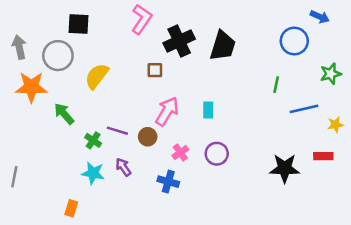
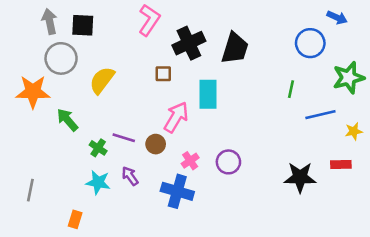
gray arrow: (19, 47) -> (50, 21), moved
green star: (331, 74) -> (349, 78), size x1.4
cyan rectangle: (208, 110) -> (208, 94), moved, size x1.6
gray line: (14, 177) -> (30, 190), moved
blue cross: (168, 182) -> (177, 191), size x1.4

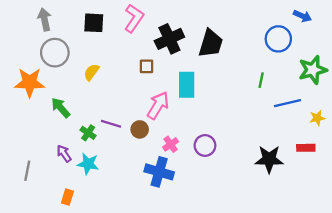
black square: (83, 25) -> (94, 23), moved
yellow semicircle: (102, 80) -> (91, 72), size x0.7
purple arrow: (130, 176) -> (64, 153), moved

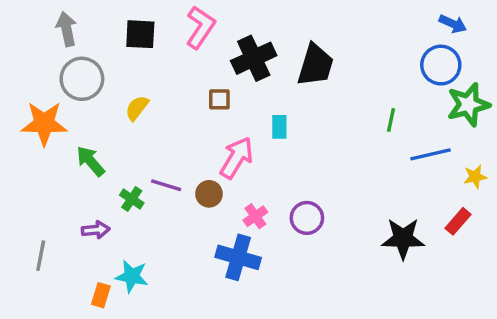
blue circle: (278, 39) -> (441, 65), moved
cyan rectangle: (187, 85) -> (279, 127), size x0.6
red rectangle: (306, 148) -> (458, 221), turned -48
purple arrow: (64, 153) -> (96, 230), turned 120
cyan star: (88, 164) -> (132, 276), moved

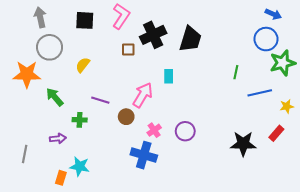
brown square: (219, 99) -> (128, 49), moved
purple line: (166, 185) -> (100, 100), moved
green cross: (132, 199) -> (80, 120), turned -32

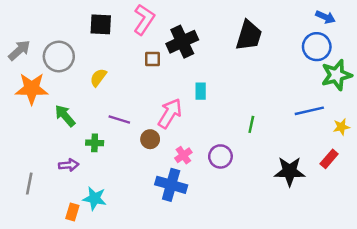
gray arrow: (40, 17) -> (19, 50), moved, turned 60
black trapezoid: (190, 39) -> (249, 36), moved
green line: (236, 72) -> (251, 124), moved

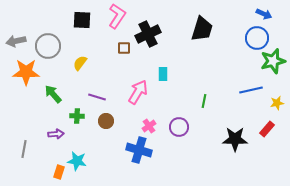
gray arrow: (19, 50) -> (16, 41), turned -150
brown circle: (150, 139) -> (106, 121), moved

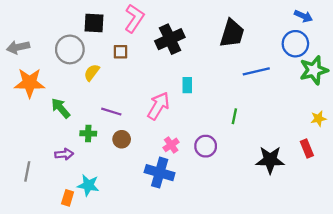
gray circle: (48, 46) -> (70, 49), moved
brown square: (124, 48) -> (120, 52), moved
blue line: (251, 90) -> (256, 71), moved
red rectangle: (267, 129) -> (307, 148), turned -63

